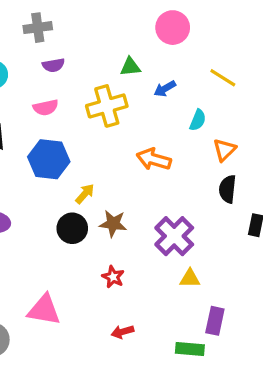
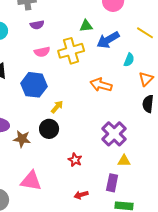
blue arrow: (165, 89) -> (108, 40), size x1.6
pink semicircle: (46, 108) -> (42, 52), moved
brown star: (113, 224) -> (22, 139), moved
purple rectangle: (215, 321) -> (112, 183), moved

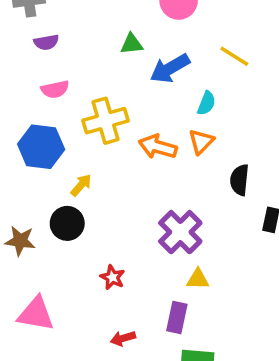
yellow cross: (71, 51) -> (105, 121), moved
orange triangle: (146, 79) -> (201, 142), moved

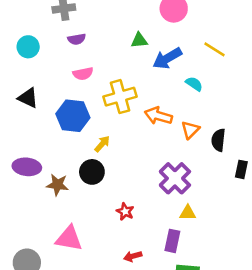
cyan semicircle: (206, 103) -> (194, 84), turned -78
orange triangle: (201, 142) -> (190, 130), moved

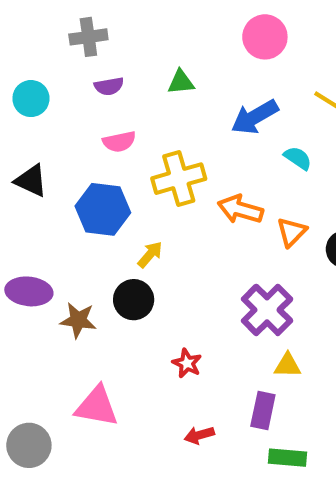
green triangle: (139, 40) -> (181, 82), moved

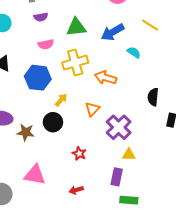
green triangle: (181, 82) -> (76, 27), moved, size x1.5
orange triangle: (292, 232) -> (92, 109), moved
red arrow: (199, 435) -> (76, 190), moved

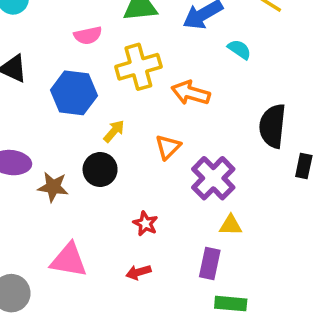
black semicircle: (153, 97) -> (272, 126), size x1.4
red arrow: (76, 190) -> (138, 272), moved

